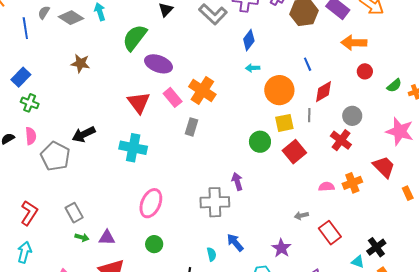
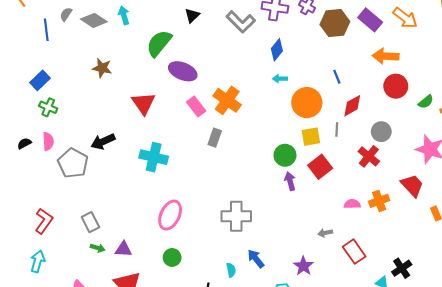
red circle: (365, 71) -> (396, 86), size x1.5
red triangle: (139, 103) -> (143, 103), moved
purple arrow: (237, 181) -> (290, 181), moved

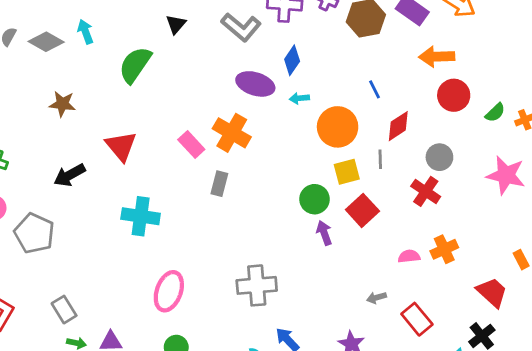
purple ellipse: (183, 71) -> (255, 84), moved
black arrow: (103, 141) -> (70, 175), moved
red trapezoid: (412, 185) -> (492, 292), moved

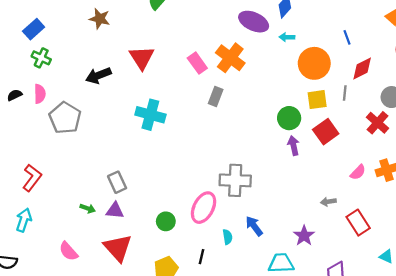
pink semicircle: (409, 256) -> (358, 172), turned 133
pink ellipse: (169, 291) -> (204, 208), moved
gray rectangle: (64, 310) -> (117, 182), moved

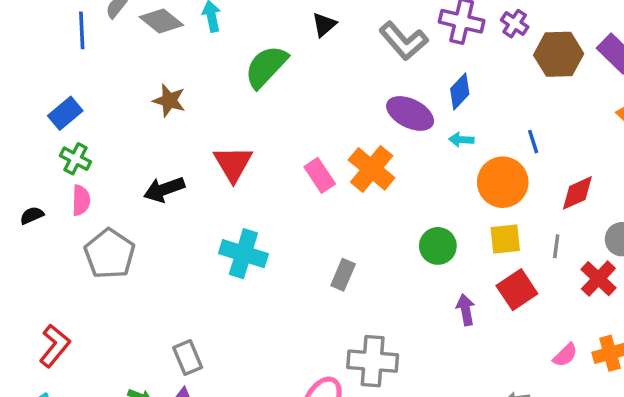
blue line: (347, 37) -> (533, 142), moved
gray line: (345, 93) -> (556, 246), moved
pink semicircle: (40, 94) -> (81, 200), moved
gray rectangle: (216, 97) -> (343, 275), moved
green circle: (289, 118) -> (438, 246), moved

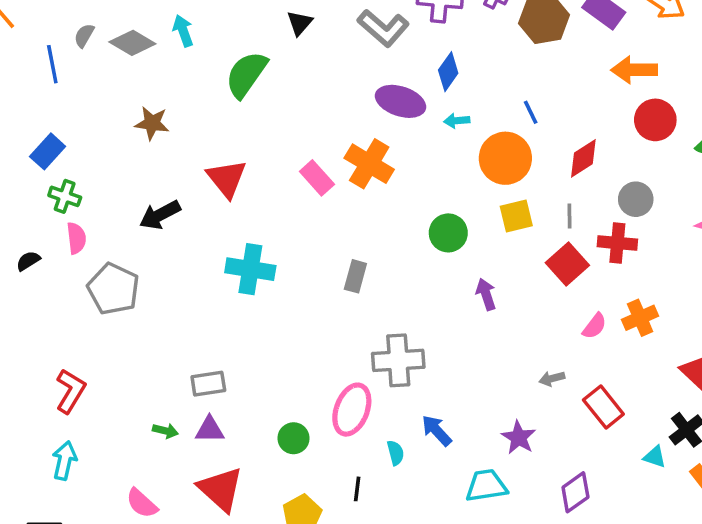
red cross: (598, 279) -> (617, 243), turned -30
red square: (517, 290) -> (567, 264), moved
gray rectangle: (188, 357) -> (208, 384), turned -68

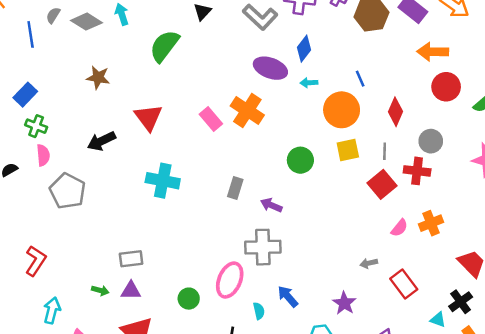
red diamond: (583, 158) -> (395, 112), turned -36
purple arrow: (486, 294) -> (271, 205), moved, turned -50
cyan arrow: (64, 461) -> (52, 310), moved

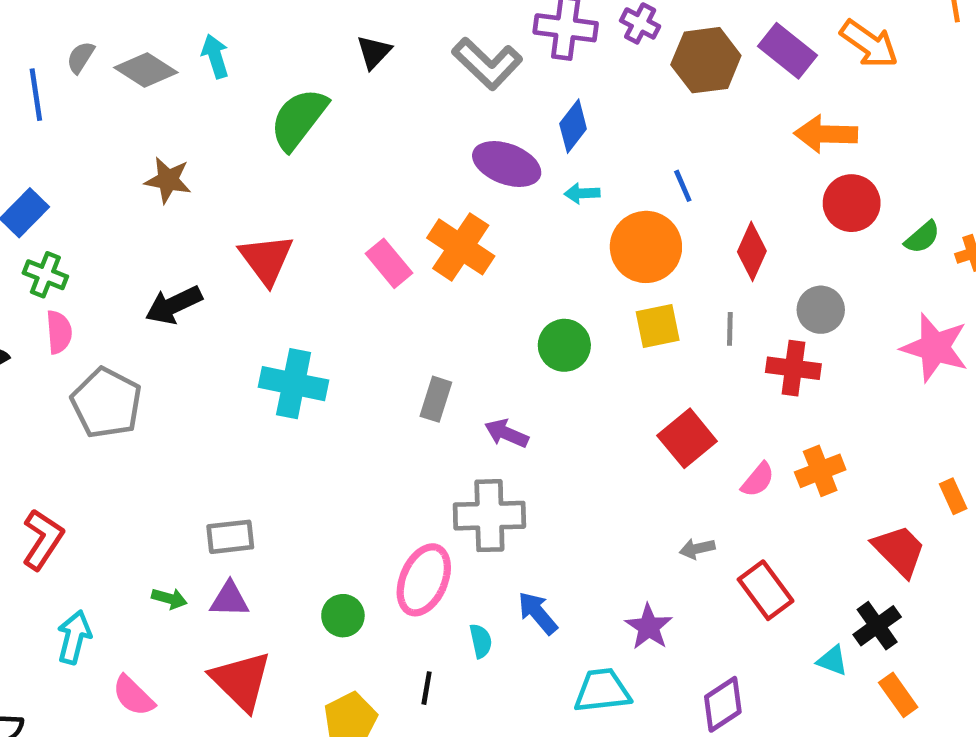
red square: (382, 184) -> (687, 438), moved

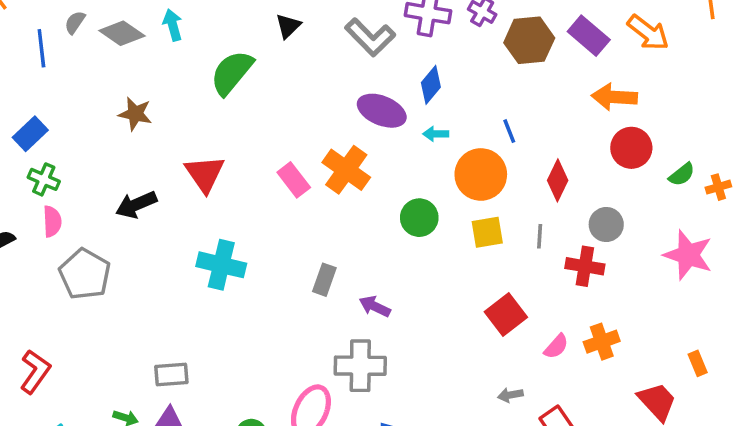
green circle: (564, 345) -> (419, 218), moved

